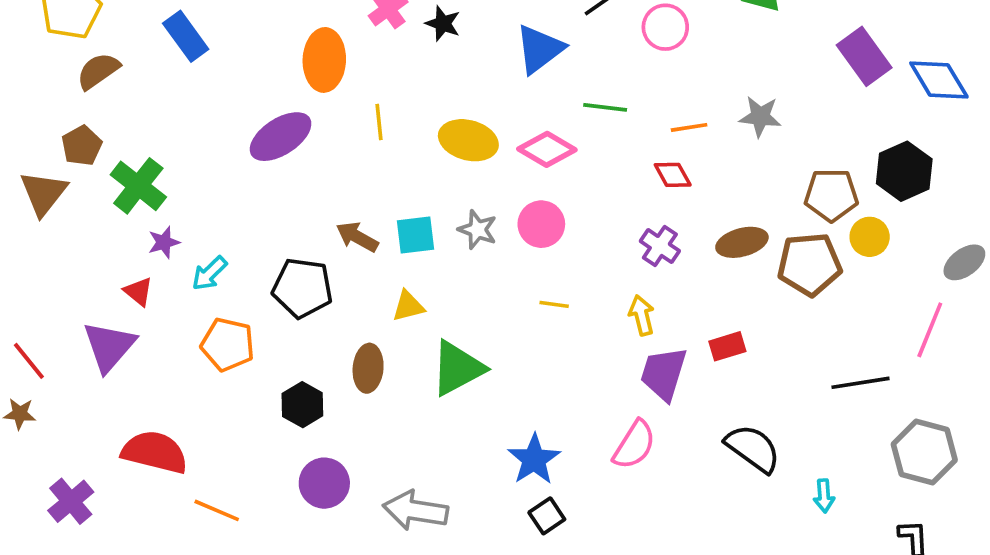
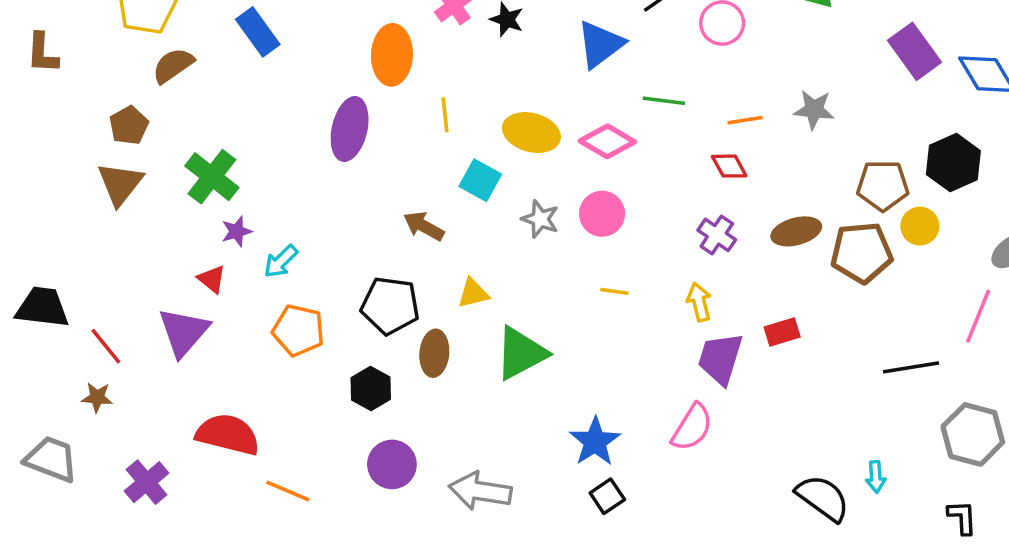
purple ellipse: (281, 137) -> (350, 129), turned -44
brown pentagon: (82, 146) -> (129, 125), moved
cyan square: (415, 235) -> (480, 180), moved, turned 36
black pentagon: (302, 288) -> (390, 306), moved
black semicircle: (753, 448) -> (823, 498), moved

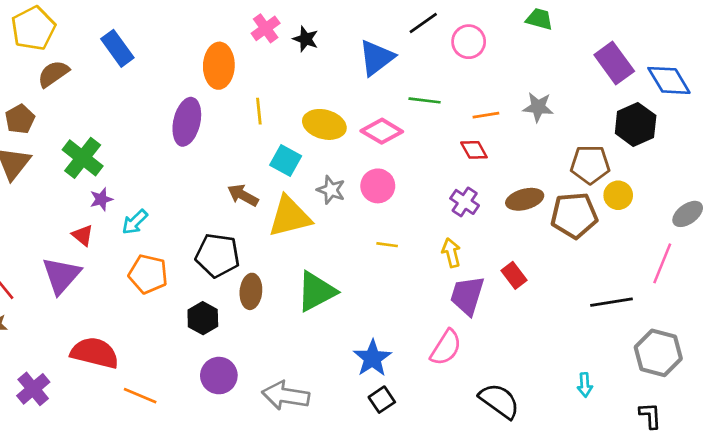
black hexagon: (953, 163) -> (636, 124), moved
yellow triangle: (473, 293) -> (290, 217), moved, size x1.8
red rectangle: (782, 332) -> (514, 275), turned 70
black semicircle: (823, 498) -> (499, 401), moved

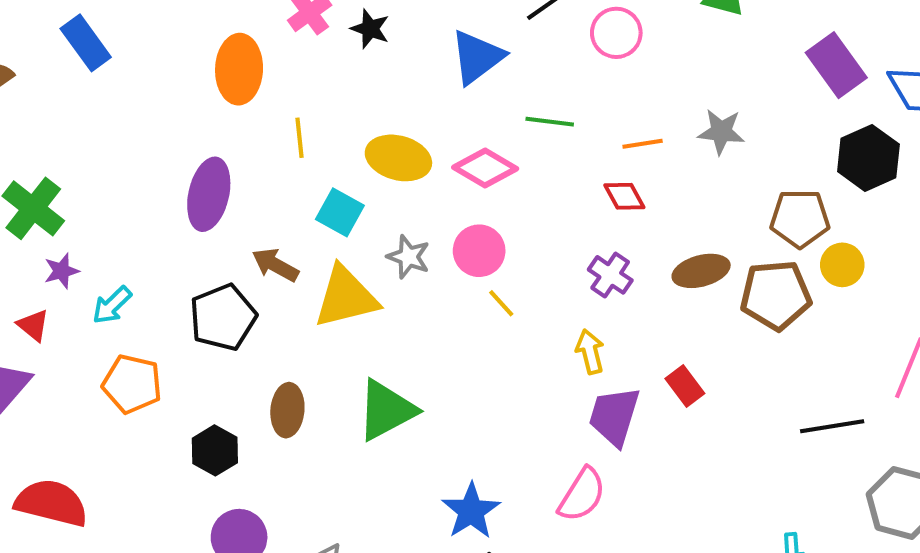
purple ellipse: (187, 122) -> (209, 194), moved
yellow line: (387, 245) -> (501, 303), moved, turned 40
black pentagon: (218, 255) -> (223, 317), moved, turned -30

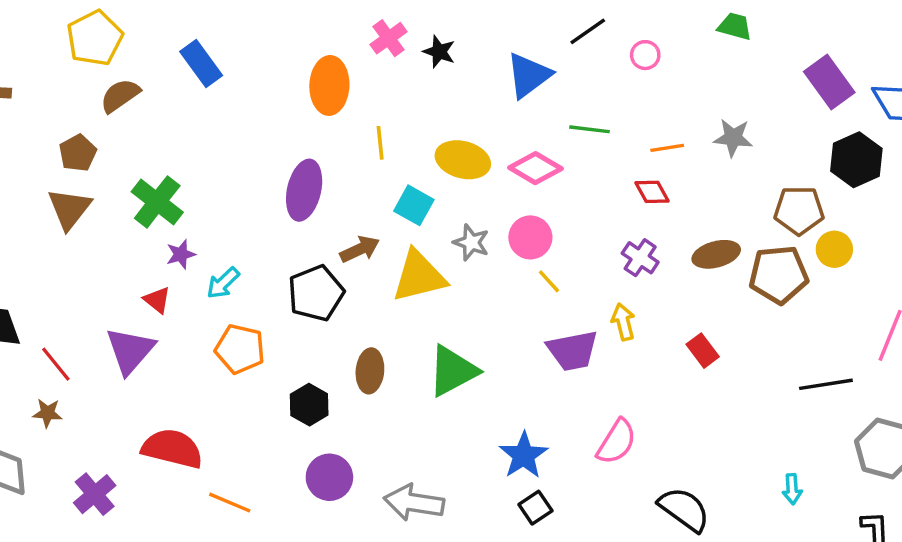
pink circle: (616, 33) -> (645, 55), size x0.7
brown arrow: (275, 265) -> (360, 249), turned 126
purple trapezoid: (614, 416) -> (573, 351), moved, turned -118

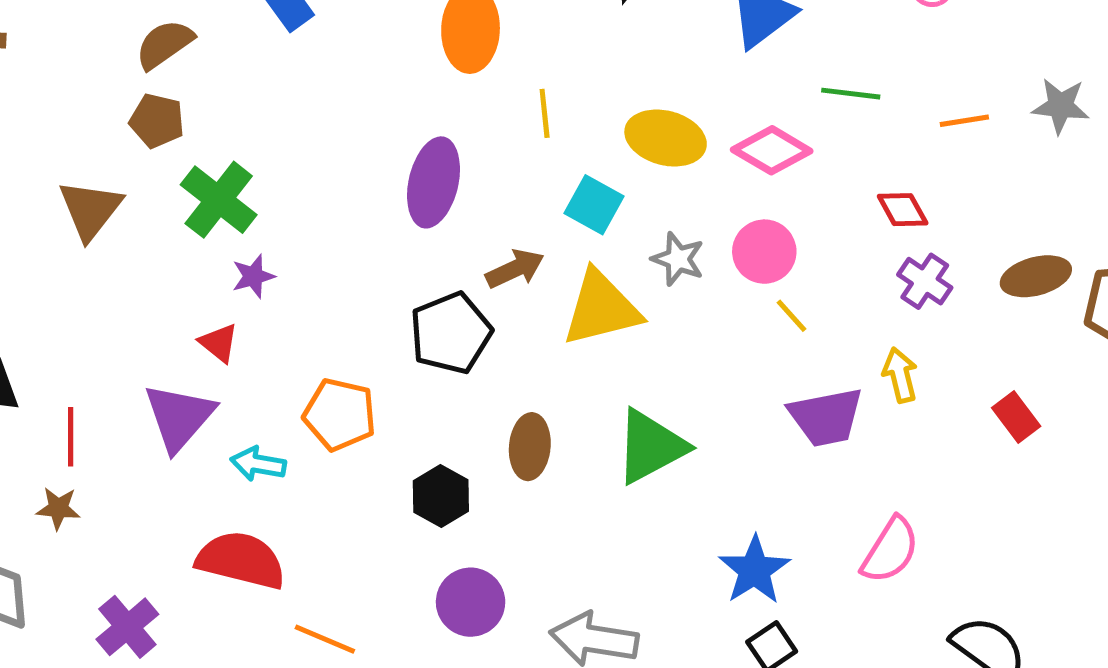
brown pentagon: (78, 153) -> (157, 121), moved, turned -30
red diamond: (652, 192) -> (903, 210), moved
cyan arrow: (223, 283) -> (258, 464), moved, turned 54
red line: (56, 364) -> (71, 437), turned 39

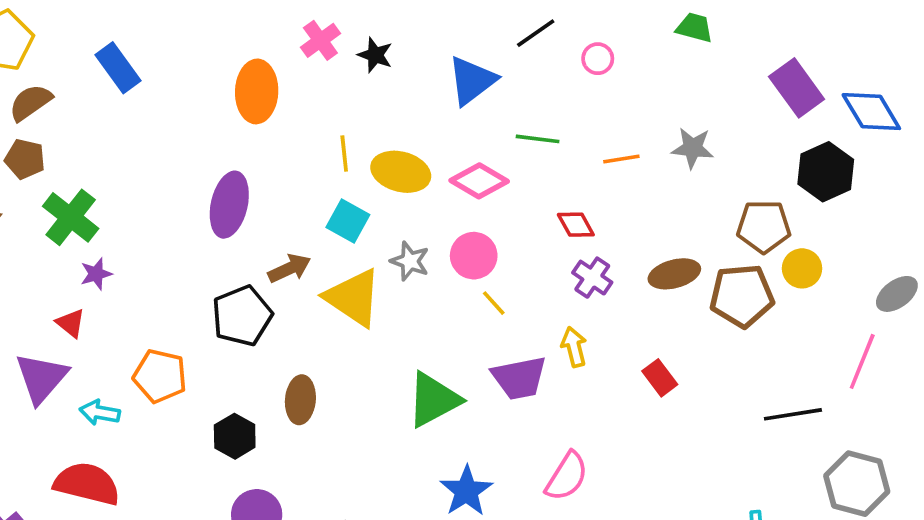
yellow line: (545, 113) -> (344, 153), moved
yellow triangle: (601, 308) -> (353, 298), turned 48
green triangle: (651, 447) -> (434, 400), moved

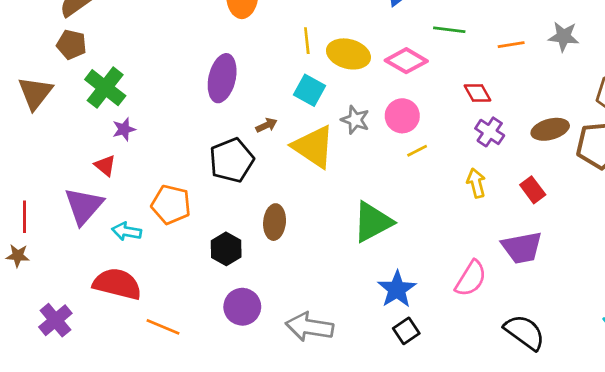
brown arrow: (289, 268) -> (266, 125), size x0.7
yellow line: (494, 303) -> (417, 151), turned -75
purple trapezoid: (519, 378) -> (522, 248), moved
red rectangle: (660, 378) -> (533, 190), moved

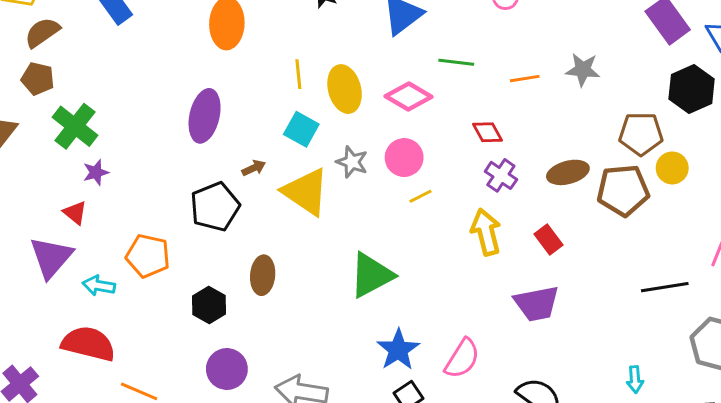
yellow ellipse: (348, 54) -> (345, 89), turned 60
yellow arrow: (476, 183) -> (486, 232), size x1.4
pink semicircle: (471, 278) -> (462, 359), moved

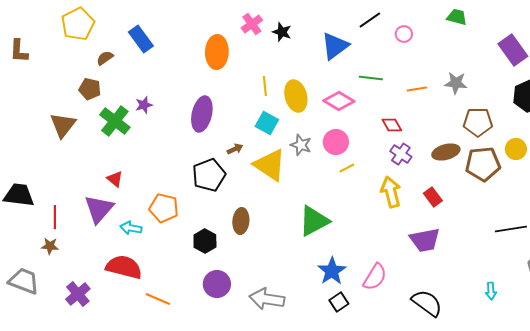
brown semicircle: (42, 32) -> (105, 58), moved, size x0.7
brown pentagon: (641, 134) -> (478, 122), moved
purple star: (96, 172) -> (144, 105), moved

